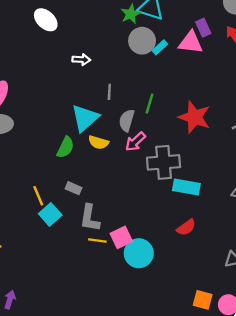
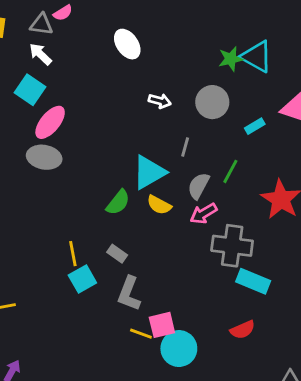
gray circle: (142, 41) -> (212, 102), moved
cyan rectangle: (160, 47) -> (255, 126), moved
yellow line: (97, 240) -> (141, 334), moved

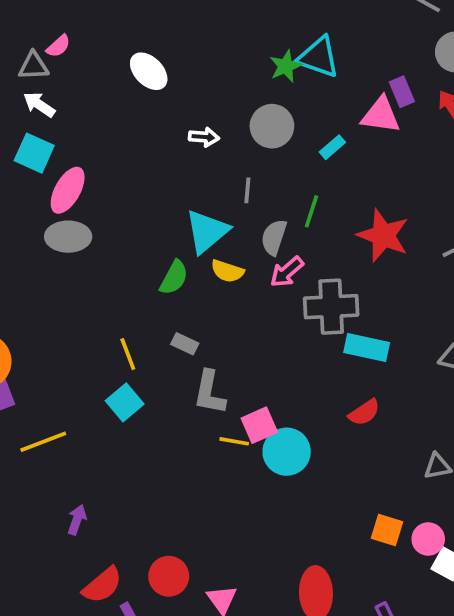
cyan square: (82, 279) -> (125, 402), moved

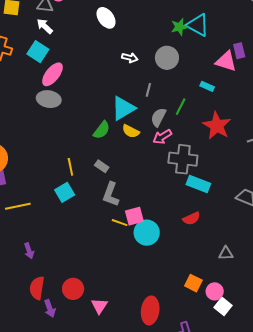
cyan rectangle: (332, 147) -> (207, 86), moved, turned 56
purple arrow: (77, 520) -> (29, 251), turned 133
red semicircle: (102, 585) -> (37, 288), turned 130

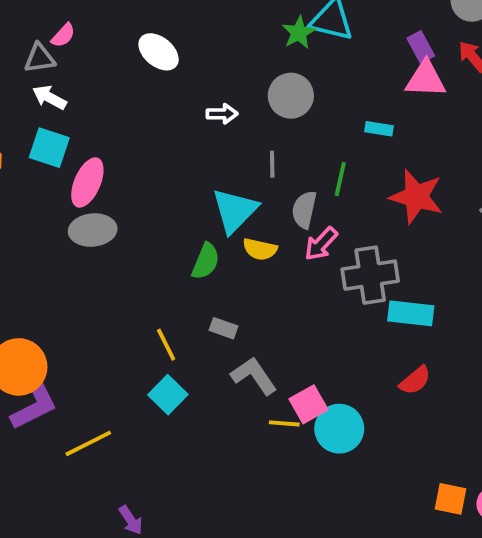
pink triangle: (226, 61) -> (426, 79), moved
gray L-shape: (111, 194) -> (254, 376), turned 140

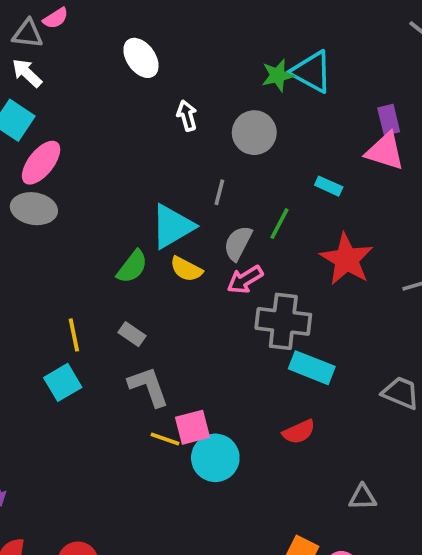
white arrow: (222, 114) -> (187, 116), moved, turned -120

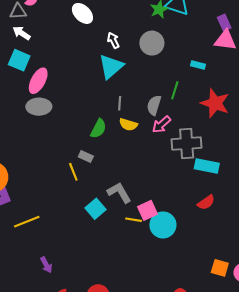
gray line: (219, 192) -> (120, 103), moved
cyan triangle: (172, 226) -> (111, 67), moved
gray rectangle: (132, 334) -> (86, 156), moved
cyan square: (63, 382) -> (95, 209), moved

